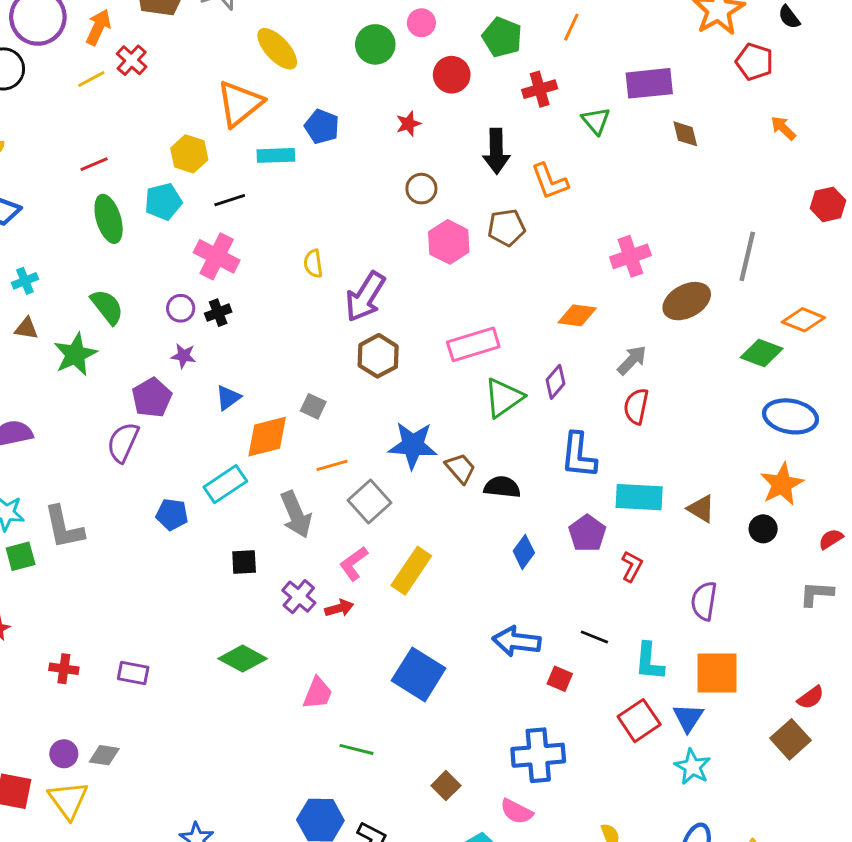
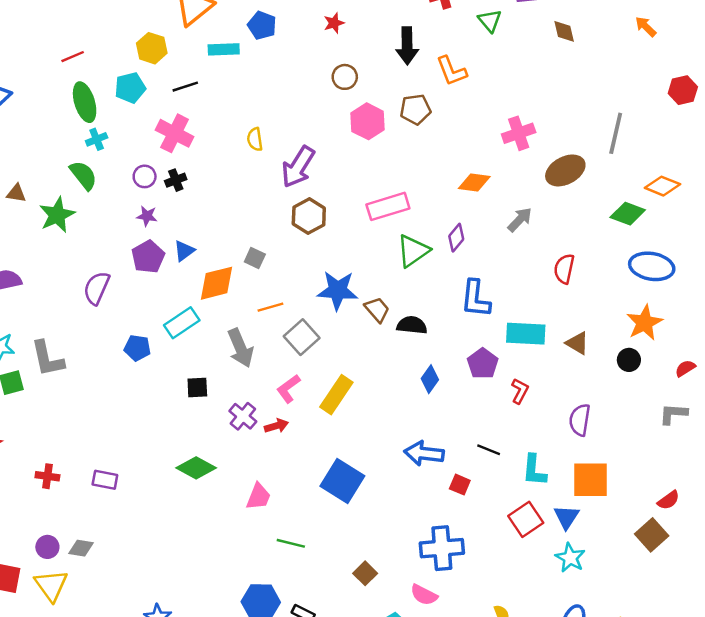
cyan cross: (25, 281) -> (97, 139), moved
purple pentagon: (152, 398) -> (148, 257), moved
red semicircle: (636, 406) -> (564, 269), moved

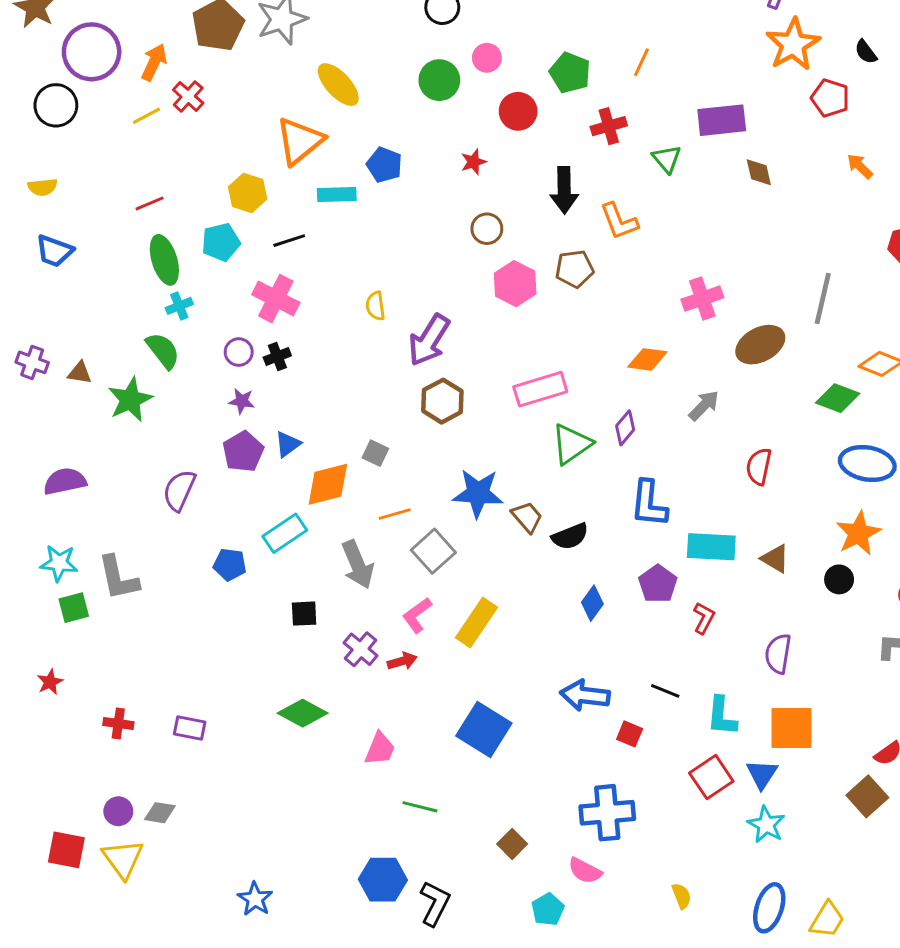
black semicircle: (412, 325) -> (570, 536), turned 152

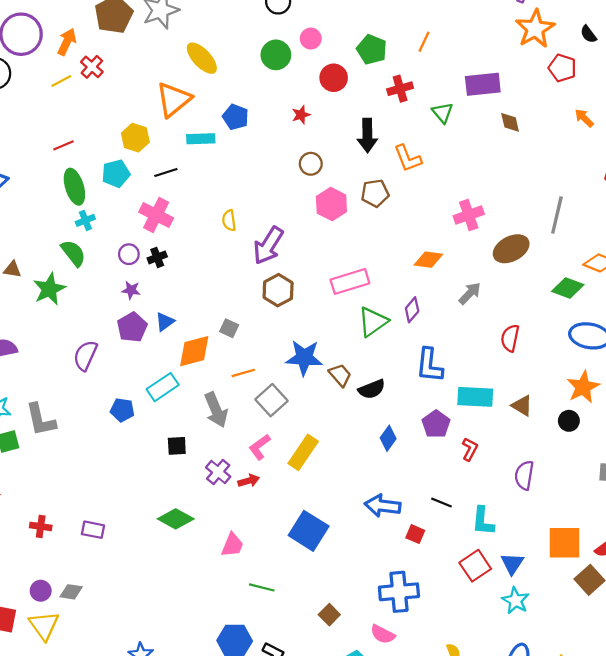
orange square: (792, 728) -> (565, 543), moved

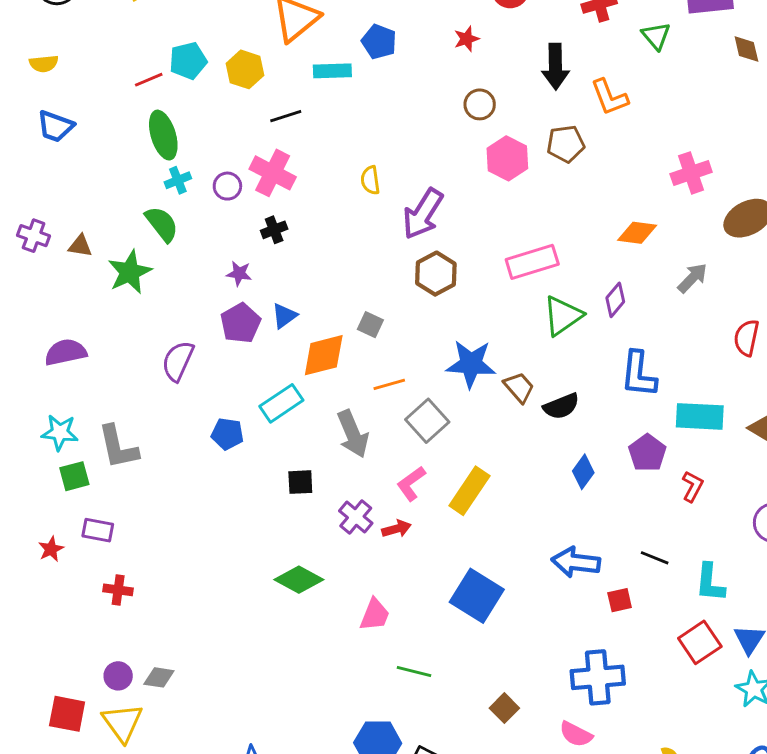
cyan pentagon: (116, 174) -> (188, 61), moved
purple circle: (129, 254) -> (227, 186), moved
purple rectangle: (93, 530) -> (98, 530), moved
red square: (415, 534) -> (620, 600), turned -36

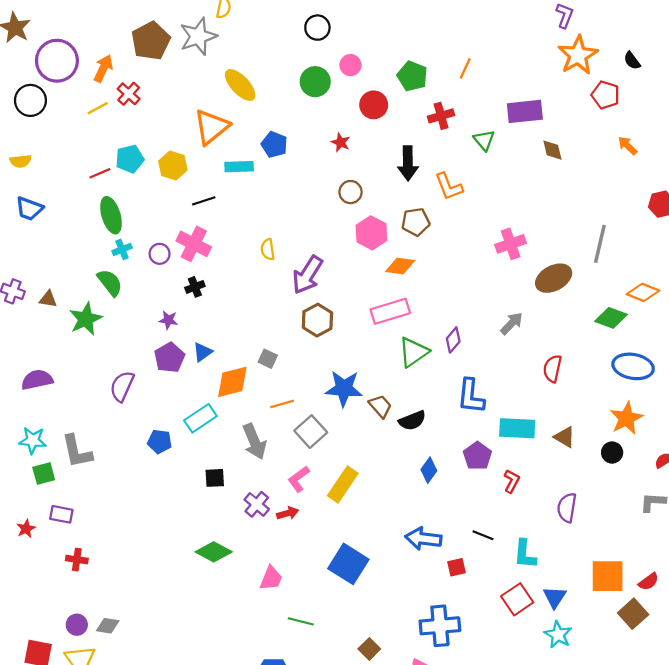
red star: (467, 39) -> (341, 142), turned -30
orange diamond: (637, 233) -> (400, 266), moved

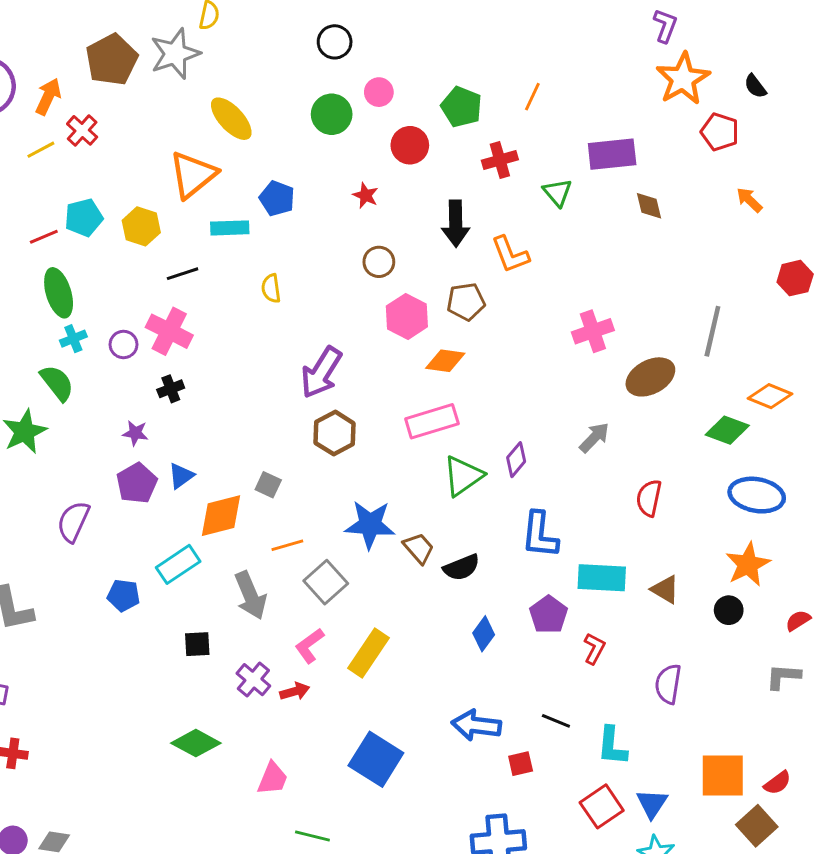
yellow semicircle: (268, 249) -> (271, 288), moved

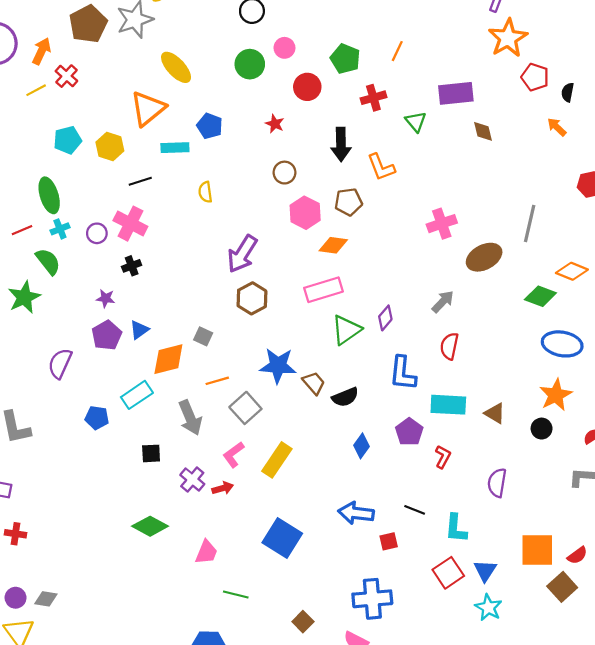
black semicircle: (755, 86) -> (568, 92), moved, turned 48
red line: (44, 237) -> (22, 230), moved
red semicircle: (649, 498) -> (449, 346), moved

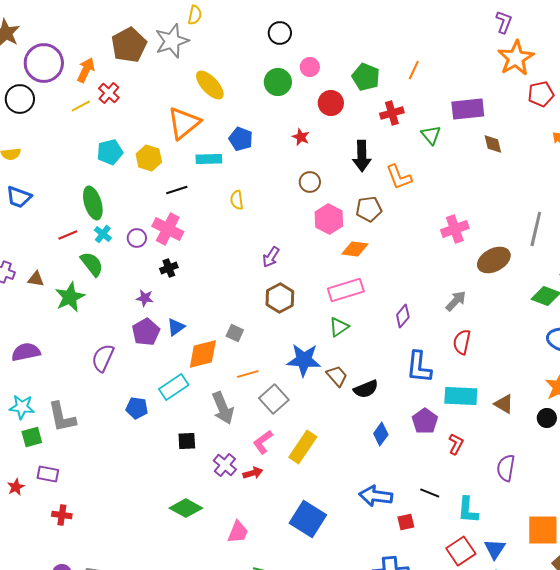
red pentagon: (535, 77) -> (541, 94), turned -30
cyan cross: (60, 229) -> (103, 234), turned -30
purple arrow: (242, 254) -> (271, 257), size x0.6
green triangle: (346, 330) -> (339, 327), moved, size x0.7

